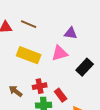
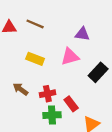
yellow rectangle: (29, 55) -> (35, 59), size x0.7
brown arrow: (16, 91) -> (20, 89), moved

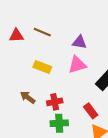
purple triangle: (82, 34) -> (79, 42), moved
red rectangle: (71, 104) -> (91, 111), moved

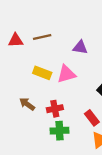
brown line: (42, 32) -> (42, 37), turned -36
pink triangle: (77, 65) -> (66, 74), moved

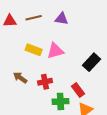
purple triangle: (80, 47) -> (61, 19), moved
green cross: (59, 131) -> (60, 101), moved

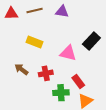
pink triangle: (55, 51) -> (68, 53), moved, turned 30
black rectangle: (91, 62) -> (91, 41), moved

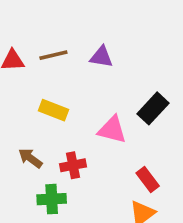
red rectangle: (78, 82) -> (148, 179), moved
green cross: (61, 93) -> (52, 199), moved

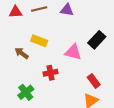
brown arrow: (30, 158) -> (22, 53), moved
green cross: (52, 199) -> (26, 92), moved, turned -35

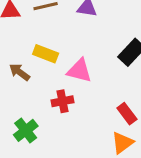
pink triangle: (73, 52) -> (79, 71), moved

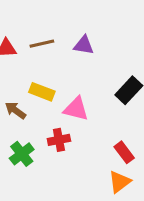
green cross: (26, 130) -> (22, 154), moved

